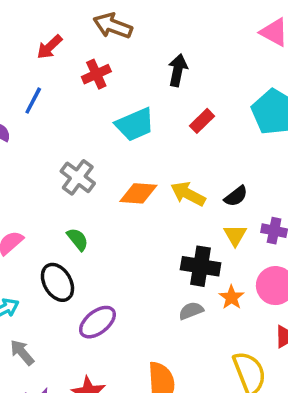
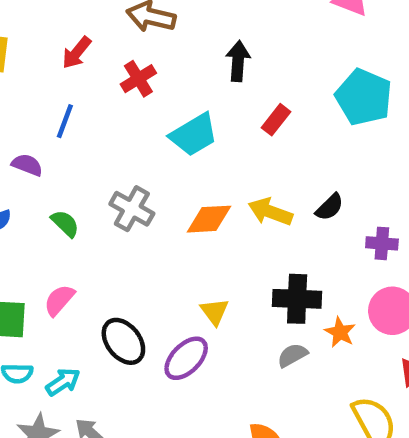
yellow triangle: (235, 235) -> (215, 312), moved
green semicircle: (78, 239) -> (65, 224), moved
purple ellipse: (97, 322) -> (186, 358), moved

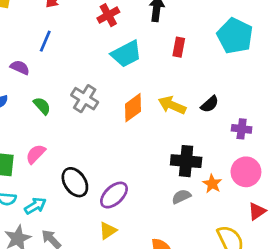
red cross: (138, 79) -> (108, 15), moved
red rectangle: (276, 120) -> (179, 47), turned -30
orange diamond: (209, 219) -> (133, 108), turned -36
yellow triangle: (215, 312) -> (108, 231), moved, turned 30

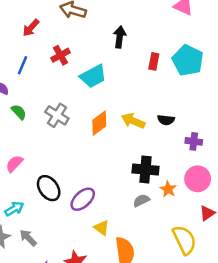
red cross: (108, 15) -> (61, 55), moved
red rectangle: (179, 47) -> (154, 61), moved
black semicircle: (210, 104) -> (166, 120), turned 49
green semicircle: (42, 106) -> (19, 112), moved
yellow triangle: (108, 231) -> (101, 228), moved, turned -49

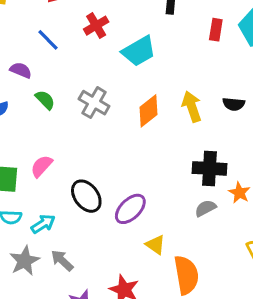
blue line: (23, 65) -> (48, 40), turned -66
yellow arrow: (133, 121) -> (192, 107), turned 50

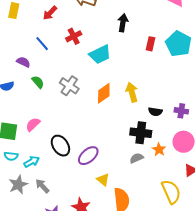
black semicircle: (234, 104) -> (155, 112), moved

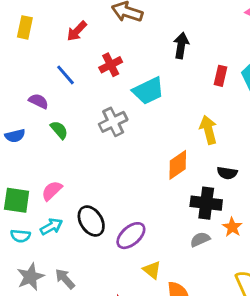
gray cross: (69, 86) -> (113, 122), moved, turned 30
yellow arrow: (132, 92) -> (208, 130), moved
orange diamond: (104, 93) -> (178, 165), moved
cyan arrow: (32, 162) -> (51, 227), moved

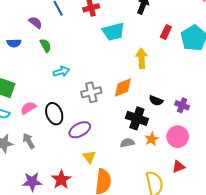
gray cross: (113, 122) -> (91, 92), moved
yellow arrow: (208, 130) -> (142, 58), moved
pink semicircle: (52, 191) -> (28, 108), moved
cyan arrow: (51, 227) -> (61, 71), moved
gray arrow: (65, 279) -> (29, 141), moved

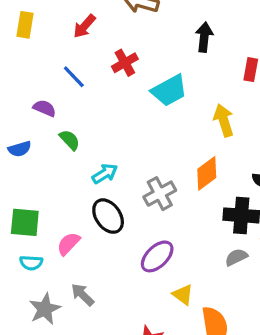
black ellipse: (54, 114) -> (108, 216), moved

